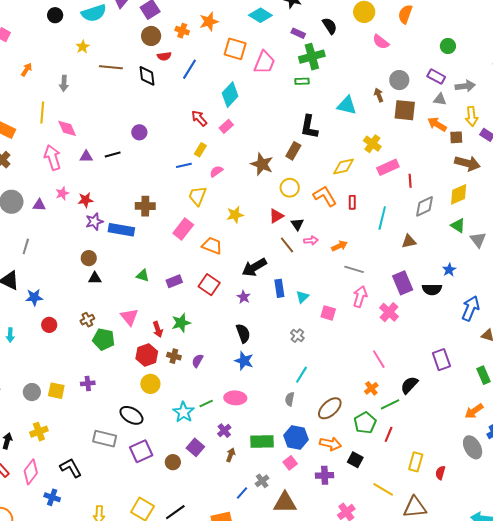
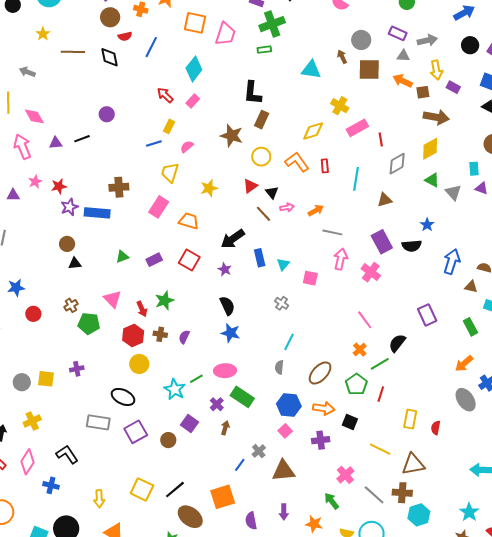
gray arrow: (64, 83) -> (27, 72), turned 112
black L-shape: (309, 127) -> (252, 93), moved
green triangle: (143, 275) -> (122, 257), turned -32
green rectangle: (262, 441) -> (242, 397), moved, turned 40

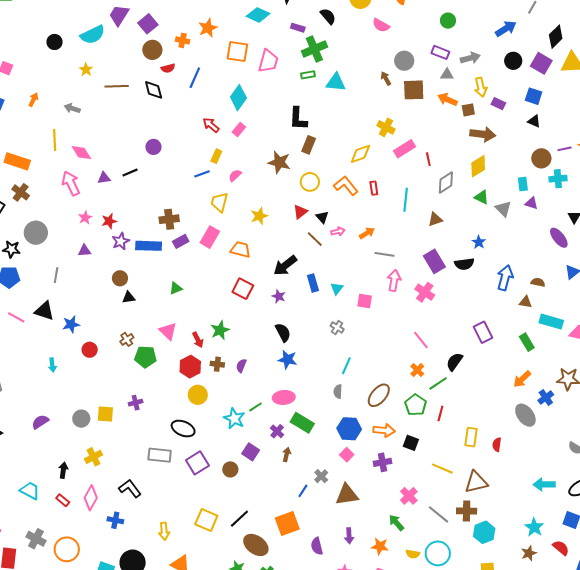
cyan triangle: (311, 70) -> (336, 82), moved
purple triangle: (13, 195) -> (85, 251), moved
purple rectangle: (154, 260) -> (181, 241), moved

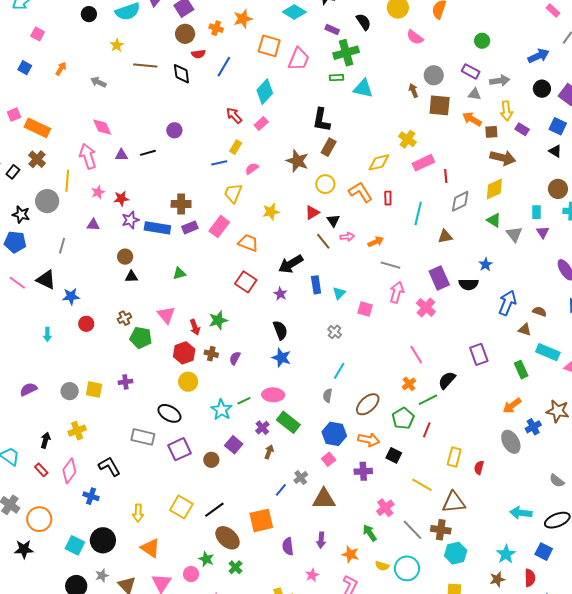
yellow line: (55, 140) -> (67, 181), moved
purple triangle: (531, 203) -> (543, 232), turned 32
red semicircle: (561, 548) -> (530, 578), turned 42

